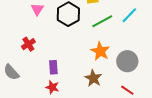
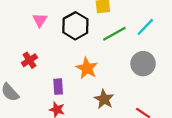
orange star: (100, 51) -> (87, 68), moved
gray circle: (127, 61) -> (143, 64), moved

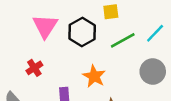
pink triangle: (40, 20) -> (45, 26), size x1.6

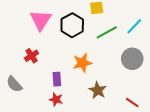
orange star: (94, 76) -> (82, 63), turned 30

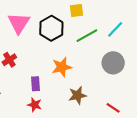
brown star: (98, 90) -> (77, 95), turned 30

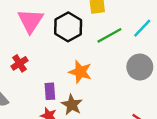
orange star: (62, 67) -> (80, 72), turned 30
brown star: (77, 95) -> (72, 105), moved, turned -30

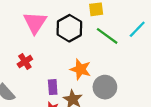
green line: (109, 35) -> (107, 36), turned 65
gray circle: (140, 67) -> (105, 87), moved

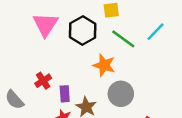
red cross: (25, 62) -> (43, 81), moved
orange star: (80, 69) -> (104, 65), moved

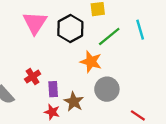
cyan line: (155, 32) -> (140, 30), turned -60
green line: (123, 39) -> (109, 37), turned -75

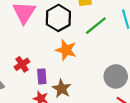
orange star: (91, 62) -> (66, 50), moved
gray circle: (107, 89) -> (116, 76), moved

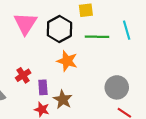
green line: (96, 26) -> (97, 37), turned 40

